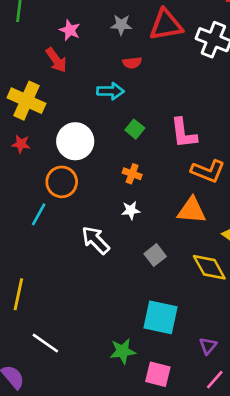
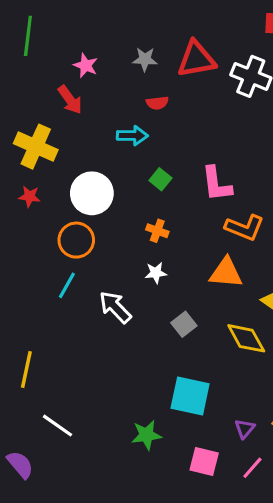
cyan line: (39, 214) -> (67, 285), moved
pink square: (158, 374) -> (204, 461), moved

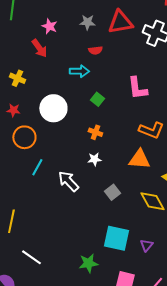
yellow cross: (36, 147) -> (17, 78), size x0.6
pink L-shape: (217, 184) -> (137, 88), moved
orange circle: (76, 240) -> (24, 137), moved
purple triangle: (245, 429) -> (146, 245), moved

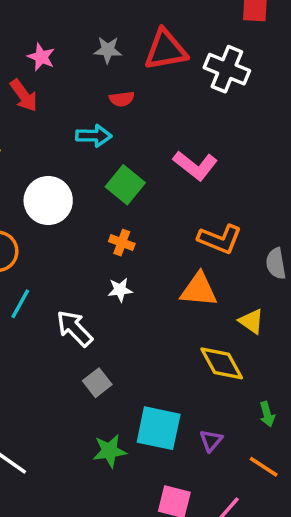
pink L-shape: (137, 88) -> (195, 165), turned -45
green square: (97, 99) -> (125, 185), size x1.5
gray square: (112, 192) -> (97, 383), moved
green star: (88, 263) -> (110, 451), moved

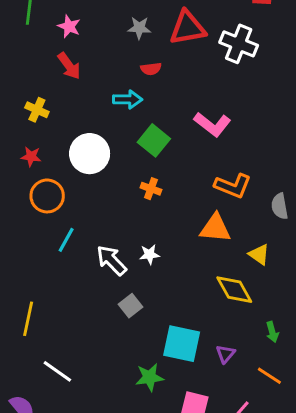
pink star: (41, 57) -> (69, 26), moved
white star: (120, 290) -> (149, 254), moved
green star: (110, 451) -> (149, 377), moved

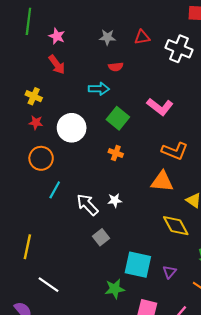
red triangle: (187, 28) -> (142, 37), size x0.6
red star: (31, 157) -> (36, 123), moved

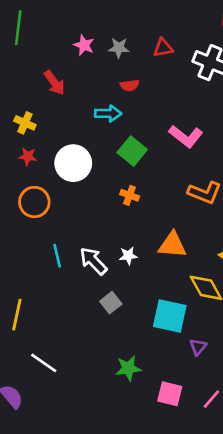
pink star: (57, 36) -> (84, 45), moved
orange triangle: (162, 181) -> (172, 245), moved
cyan line: (55, 190) -> (57, 256), moved, turned -42
cyan square: (138, 265) -> (170, 316), moved

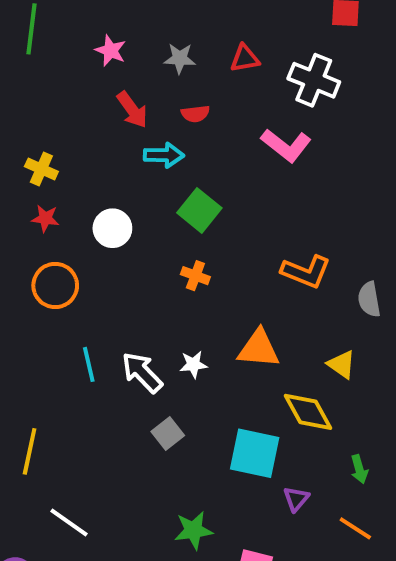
pink star: (84, 45) -> (110, 51), moved
red arrow: (54, 83) -> (132, 110), moved
pink L-shape: (186, 136) -> (286, 145), moved
white circle: (73, 163) -> (112, 228), size x0.7

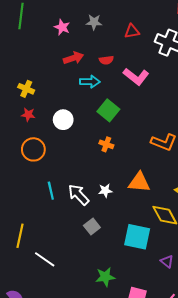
gray star: (180, 58) -> (94, 22), moved
red arrow: (132, 110) -> (73, 58), turned -72
pink L-shape: (286, 145) -> (136, 77), moved
purple triangle: (296, 499) -> (167, 261), moved, turned -32
white line: (69, 522) -> (45, 259), moved

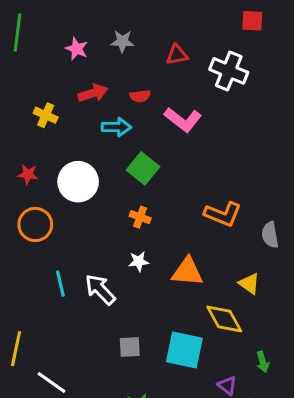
yellow cross: (26, 89) -> (46, 115), moved
white circle: (63, 120) -> (78, 182), size x1.4
white star: (105, 191) -> (139, 261), moved
gray square: (92, 226) -> (130, 347), moved, turned 35

